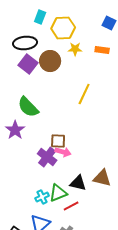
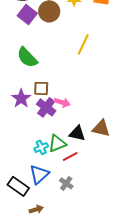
purple star: (15, 130) -> (21, 98), moved
brown square: (58, 141) -> (41, 88), moved

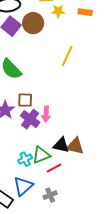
pink arrow: (62, 102) -> (46, 114), turned 77
brown triangle: (101, 128) -> (75, 146), moved
gray cross: (66, 183) -> (50, 195), turned 32

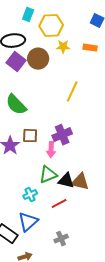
purple cross: (30, 119) -> (62, 135), moved, turned 30
green triangle: (41, 155) -> (48, 175), moved
gray cross: (50, 195) -> (61, 239), moved

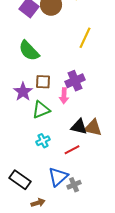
green triangle: (48, 175) -> (41, 110), moved
blue triangle: (28, 222) -> (58, 177), moved

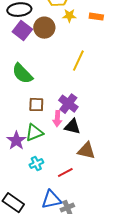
purple cross: (75, 81) -> (68, 104), turned -30
purple star: (23, 92) -> (16, 141), moved
black triangle: (79, 127) -> (72, 127), moved
blue triangle: (58, 177) -> (51, 200), turned 30

